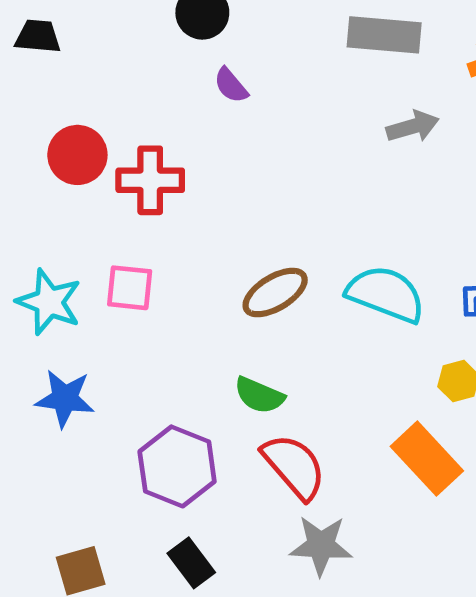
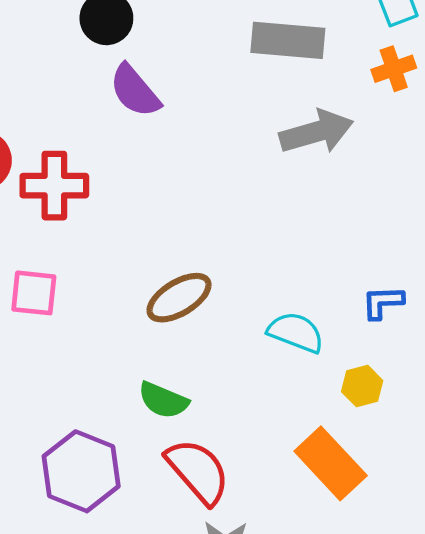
purple semicircle: (231, 85) -> (135, 91), size x1.5
gray arrow: (413, 127) -> (316, 132), size x1.4
cyan semicircle: (386, 294) -> (296, 332), moved, size x0.7

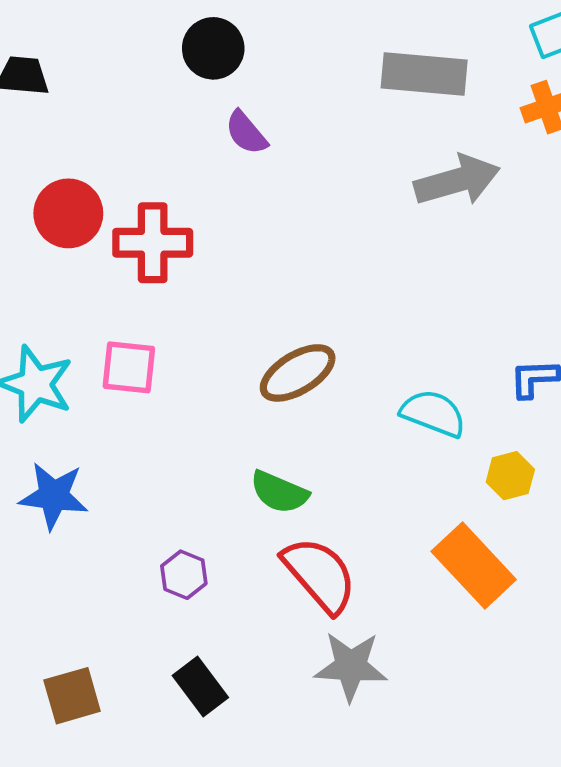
purple semicircle: (135, 91) -> (246, 133), size x0.7
purple hexagon: (81, 471) -> (184, 575), size x0.5

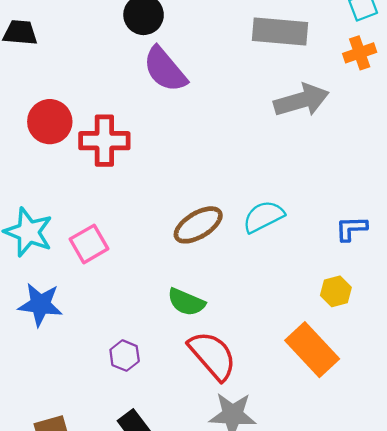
purple semicircle: (246, 133) -> (165, 69), size x1.6
pink square: (129, 367) -> (89, 244), moved, turned -36
cyan semicircle: (433, 413) -> (263, 217), moved, turned -48

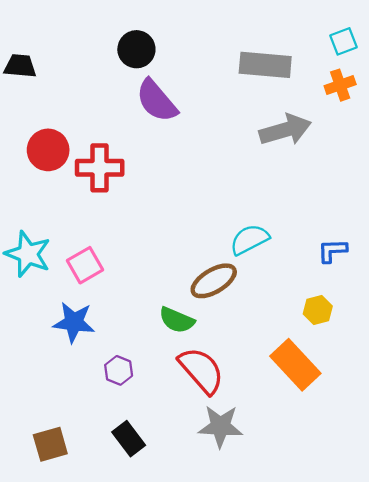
brown ellipse: (198, 225) -> (214, 281), moved
blue star: (40, 304) -> (74, 322), moved

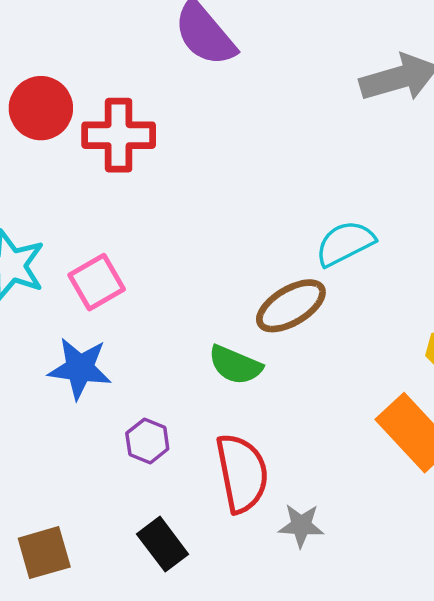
red semicircle: (201, 370) -> (242, 473), moved, turned 30
gray star: (220, 426) -> (301, 525), size x0.7

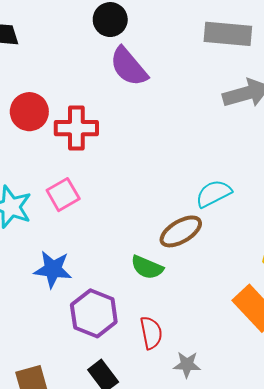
pink square: (97, 282) -> (63, 195), moved
purple hexagon: (147, 441) -> (94, 313), size x1.8
red semicircle: (242, 473) -> (151, 333), size x0.7

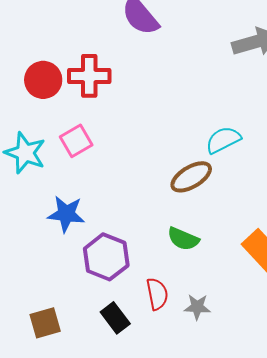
red circle: (29, 112) -> (43, 80), moved
green semicircle: (147, 267) -> (183, 239), moved
red semicircle: (151, 333) -> (157, 294), moved

